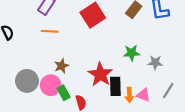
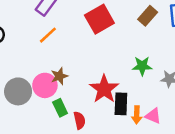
orange line: (50, 31) -> (48, 35), turned -49
pink circle: (51, 85) -> (45, 85), moved

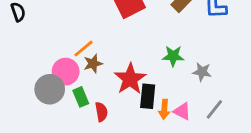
orange line: (48, 35) -> (84, 49), moved
brown star: (59, 76) -> (93, 64), moved
gray circle: (18, 91) -> (50, 89), moved

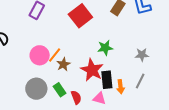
green star: (173, 56) -> (105, 48), moved
pink circle: (66, 72) -> (40, 55), moved
gray line: (214, 109) -> (140, 81), moved
pink triangle: (182, 111) -> (99, 98), moved

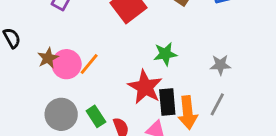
brown star: (63, 64) -> (48, 58), moved
orange arrow: (120, 87) -> (188, 113), size x1.5

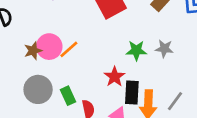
brown star: (48, 58) -> (33, 51), moved
gray star: (220, 65) -> (164, 49), moved
red star: (145, 87) -> (115, 77), size x0.7

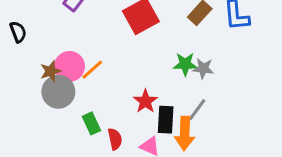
green star: (136, 50) -> (185, 64), moved
gray circle: (38, 89) -> (58, 92), moved
gray line: (175, 101) -> (197, 110), moved

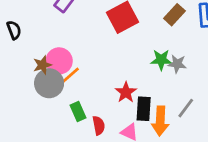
orange line: (92, 70) -> (70, 75), moved
gray line: (197, 110) -> (186, 108), moved

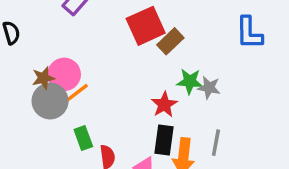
brown rectangle: (174, 15) -> (170, 41), moved
red star: (126, 92) -> (164, 105), moved
gray line: (186, 108) -> (216, 143), turned -30

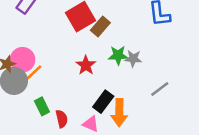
red star: (164, 105) -> (86, 65), moved
black rectangle: (164, 140) -> (103, 102), turned 35
gray line: (216, 143) -> (160, 89), moved, turned 48

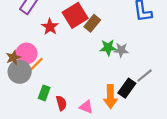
red star: (86, 65) -> (50, 27), moved
black rectangle: (103, 102) -> (127, 88), moved
green rectangle: (42, 106) -> (44, 93), turned 48

